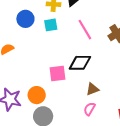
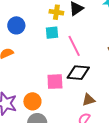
blue circle: (25, 19) -> (16, 25), moved
pink line: (85, 30) -> (74, 46), moved

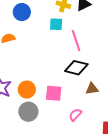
pink square: (55, 82) -> (54, 93), moved
brown triangle: (89, 100) -> (92, 89), moved

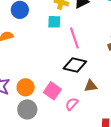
pink square: (54, 93) -> (52, 91), turned 30
pink semicircle: (75, 115) -> (72, 104), moved

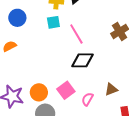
brown triangle: (91, 86) -> (111, 89), moved
pink square: (52, 91) -> (66, 90), turned 30

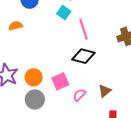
cyan square: (53, 22) -> (64, 12), turned 32
brown triangle: (111, 89) -> (105, 91), turned -32

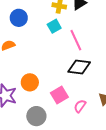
cyan square: (64, 12) -> (54, 26), turned 32
orange circle: (34, 77) -> (30, 82), moved

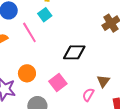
pink line: (76, 40) -> (29, 32), moved
pink semicircle: (80, 106) -> (88, 95), moved

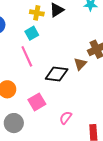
pink line: (29, 32) -> (27, 56), moved
brown triangle: (103, 81) -> (80, 64), moved

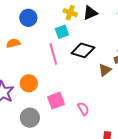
black diamond: (57, 74) -> (83, 50), moved
pink semicircle: (66, 118) -> (83, 109), moved, turned 104

